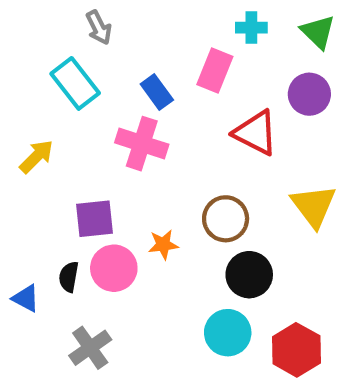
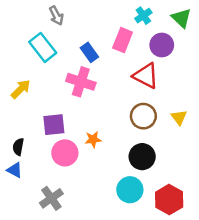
cyan cross: (251, 28) -> (143, 16), turned -35
purple circle: (309, 94) -> (162, 45), moved
yellow triangle: (314, 206) -> (179, 117), size x0.6
brown circle: (226, 219) -> (143, 116), moved
black semicircle: (69, 277) -> (18, 147), moved

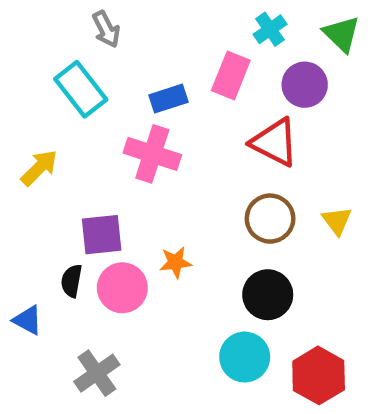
blue rectangle: (89, 52) -> (168, 99), turned -72
black semicircle: (18, 147) -> (72, 281), moved

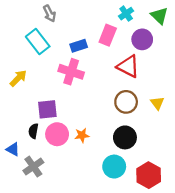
orange star: (175, 262) -> (82, 135), moved
gray cross: (97, 373) -> (33, 167), moved

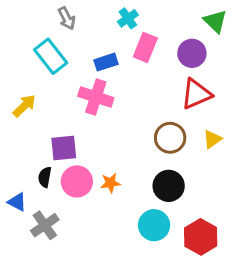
cyan cross: (126, 14) -> (128, 18), moved
red triangle: (128, 66) -> (196, 94), moved, turned -50
yellow triangle: (157, 103) -> (212, 139), turned 32

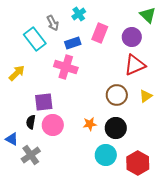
gray arrow: (67, 18) -> (53, 23), moved
cyan cross: (128, 18) -> (79, 14), moved
orange star: (110, 183) -> (90, 124), moved

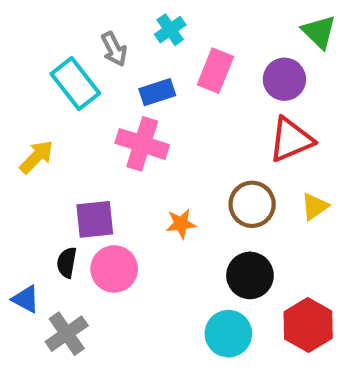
orange star: (90, 124) -> (181, 224), moved
red hexagon: (138, 163) -> (308, 325), moved

